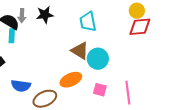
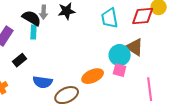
red diamond: (140, 27) -> (143, 16), moved
brown triangle: (80, 51) -> (135, 47), moved
pink square: (100, 90) -> (120, 70), moved

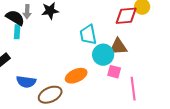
cyan trapezoid: (110, 18) -> (88, 35), moved
brown triangle: (135, 47) -> (118, 47), turned -36
pink square: (120, 70) -> (114, 72), moved

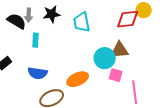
cyan rectangle: (17, 32) -> (36, 40), moved
cyan trapezoid: (88, 35) -> (82, 22), moved
blue semicircle: (26, 82) -> (38, 73), moved

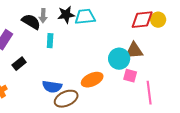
yellow circle: (144, 10) -> (158, 20), moved
cyan trapezoid: (82, 22) -> (85, 17), moved, turned 95
blue semicircle: (38, 73) -> (52, 87), moved

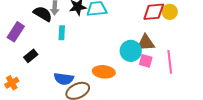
pink square: (130, 76) -> (146, 61), moved
orange ellipse: (92, 80) -> (104, 72), turned 30
pink line: (149, 93) -> (170, 62), moved

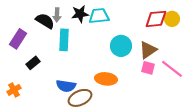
cyan rectangle: (62, 33) -> (64, 40), size x1.5
brown triangle: (146, 43) -> (148, 50), turned -30
cyan circle: (131, 51) -> (121, 46), moved
pink line: (170, 62) -> (172, 69), turned -45

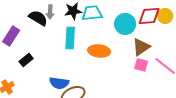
cyan rectangle: (64, 40) -> (70, 38), moved
cyan circle: (121, 46) -> (125, 24), moved
orange ellipse: (106, 79) -> (99, 51), moved

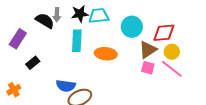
red diamond: (149, 16) -> (164, 33), moved
yellow circle: (165, 16) -> (172, 52), moved

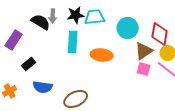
red diamond: (164, 33) -> (160, 34), turned -75
blue semicircle: (66, 86) -> (43, 87), moved

